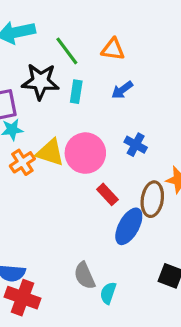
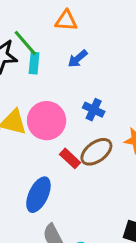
green line: (67, 51) -> (25, 43), moved
brown ellipse: (152, 199) -> (96, 152), moved, turned 48
blue ellipse: (129, 226) -> (38, 195), moved

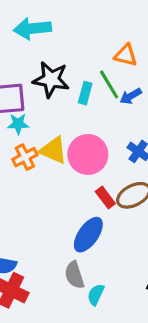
green line: (25, 43) -> (109, 84), moved
blue ellipse: (38, 195) -> (88, 235), moved

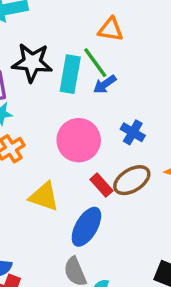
cyan rectangle: (85, 93) -> (70, 74), size x1.5
blue arrow: (131, 96) -> (105, 84), moved
yellow triangle: (53, 150) -> (44, 197), moved

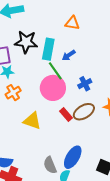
green line: (95, 63) -> (55, 71), moved
blue cross: (133, 132) -> (85, 84), turned 32
blue ellipse: (86, 227) -> (73, 157), moved

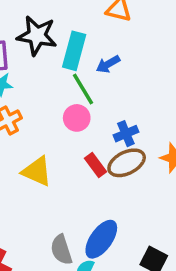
blue cross: (85, 84) -> (126, 134), moved
pink circle: (53, 88) -> (77, 118), size x0.6

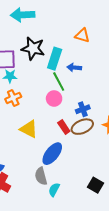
blue arrow: (108, 64) -> (74, 68), turned 32
blue ellipse: (101, 239) -> (52, 154), moved

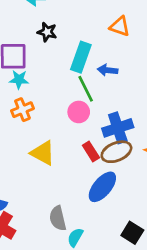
black star: (33, 48) -> (47, 32), moved, size x0.6
blue cross: (83, 109) -> (118, 128), size x1.5
blue ellipse: (52, 154) -> (102, 187), moved

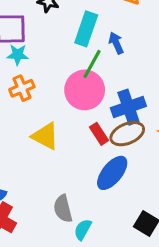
blue arrow: (108, 70) -> (116, 43), turned 60
green line: (86, 89) -> (92, 64), turned 56
pink circle: (79, 112) -> (85, 90), size x1.6

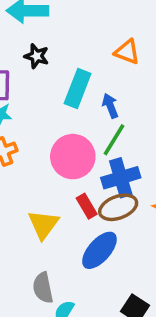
green line: (92, 64) -> (114, 140), moved
yellow triangle: (45, 136) -> (43, 224), moved, turned 36

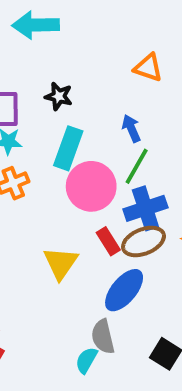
black star: (37, 56) -> (59, 96), moved
cyan rectangle: (78, 89) -> (68, 148), moved
gray semicircle: (43, 288) -> (103, 337), moved

